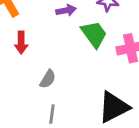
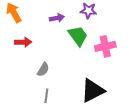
red arrow: (21, 43) -> (23, 42), turned -91

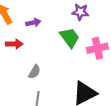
purple arrow: (57, 18) -> (33, 23), moved

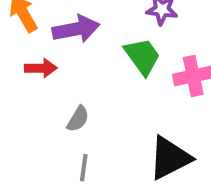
purple arrow: (33, 23) -> (76, 29), size x1.6

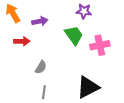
purple arrow: (76, 29) -> (40, 21), size x0.7

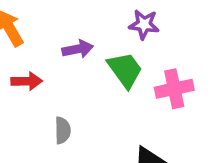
purple arrow: (40, 21) -> (78, 49), moved
gray semicircle: (41, 67) -> (63, 130), turned -32

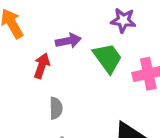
red arrow: (27, 81) -> (42, 66), moved, turned -70

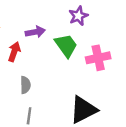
purple star: (123, 20) -> (78, 16), turned -30

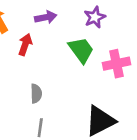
purple arrow: (35, 32) -> (46, 17), moved
red arrow: (14, 52) -> (25, 45), moved

